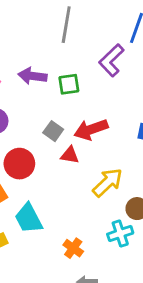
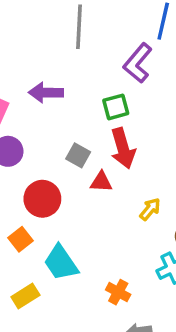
green square: (69, 84) -> (116, 107), moved
red arrow: (91, 129) -> (123, 148), turned -80
yellow arrow: (108, 183) -> (150, 209), size x0.6

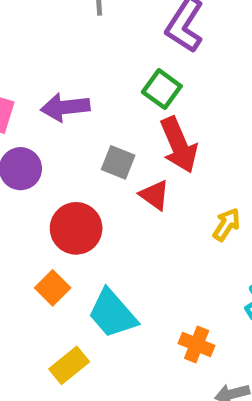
purple arrow: (46, 93) -> (65, 107), moved
green square: (116, 107) -> (162, 89), turned -32
red triangle: (101, 182) -> (154, 195), turned 40

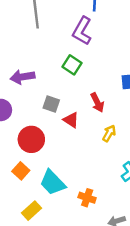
red arrow: (179, 145) -> (97, 103), moved, size x0.7
orange cross: (197, 344) -> (87, 198), moved

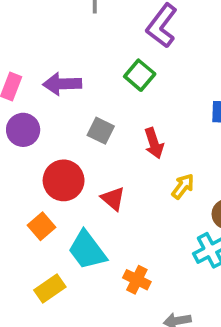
red arrow: (97, 103) -> (154, 143), moved
red triangle: (71, 120) -> (113, 199), moved

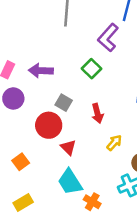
red circle: (64, 180) -> (49, 125), moved
cyan trapezoid: (87, 250) -> (70, 182), moved
orange cross: (137, 280) -> (92, 202), moved

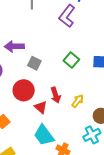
green square: (91, 69) -> (71, 60), moved
gray square: (64, 103) -> (34, 63), moved
red arrow: (97, 113) -> (56, 95), moved

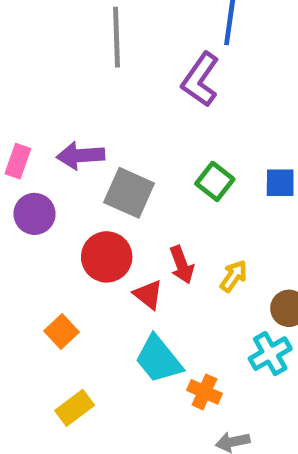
gray square: (34, 63) -> (129, 193), size x1.5

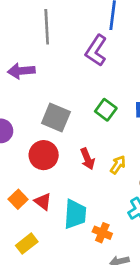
purple arrow: (81, 156) -> (21, 71), moved
red triangle: (148, 294) -> (43, 202), moved
cyan trapezoid: (158, 359) -> (75, 214), turned -136

